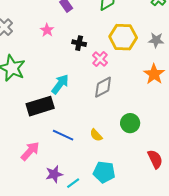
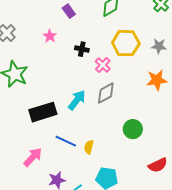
orange star: (154, 74) -> (157, 80), turned 30
cyan arrow: (60, 84) -> (77, 100), moved
yellow semicircle: (96, 135) -> (89, 147), moved, turned 56
red semicircle: (155, 159) -> (158, 165), turned 90

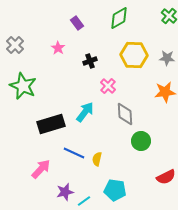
black cross: (82, 49) -> (90, 61), turned -32
pink cross: (103, 65) -> (108, 86), moved
gray diamond: (106, 93) -> (125, 114), moved, turned -65

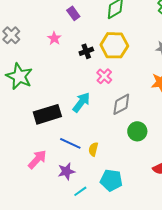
yellow hexagon: (134, 55) -> (114, 45), moved
gray diamond: (125, 114) -> (121, 104), turned 65
purple star: (65, 192) -> (66, 171), moved

